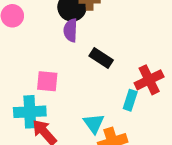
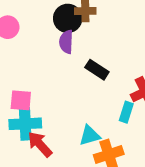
pink square: (47, 81) -> (21, 100), moved
cyan triangle: (94, 123) -> (90, 136), turned 50

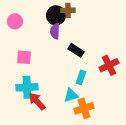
pink square: (21, 100) -> (24, 57), moved
cyan rectangle: (126, 112) -> (81, 77), moved

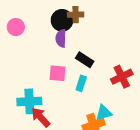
pink square: (24, 57) -> (58, 73), moved
cyan rectangle: (81, 77) -> (81, 83), moved
cyan triangle: (71, 95) -> (104, 113), moved

